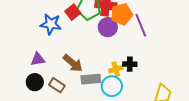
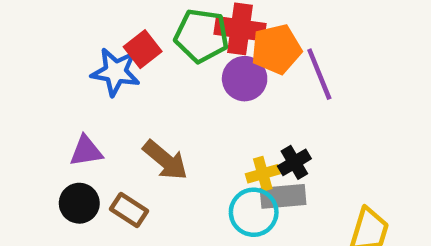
red square: (73, 12) -> (143, 49), moved
black cross: (130, 64) -> (294, 162), turned -32
gray rectangle: (91, 79) -> (283, 196), moved

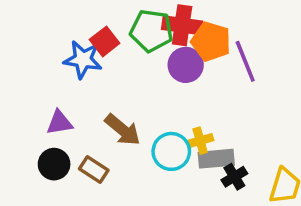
orange pentagon: (276, 49) -> (211, 41), turned 30
black cross: (294, 162) -> (234, 177), moved
cyan circle: (254, 212) -> (171, 151), moved

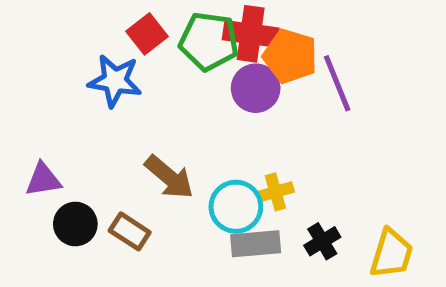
red square: (105, 41) -> (147, 34), moved
purple triangle: (59, 123) -> (43, 180), moved
gray rectangle: (216, 159) -> (256, 244), moved

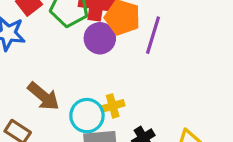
purple line: (337, 83) -> (153, 35), turned 39

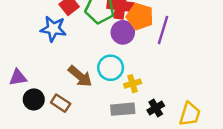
cyan circle: (87, 116) -> (111, 68), moved

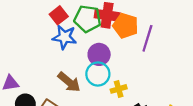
blue star: (53, 29) -> (64, 37), moved
purple circle: (123, 32) -> (99, 54), moved

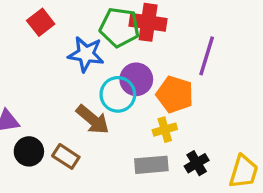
red square: (59, 15) -> (41, 22), moved
orange pentagon: (126, 26) -> (175, 94), moved
cyan circle: (98, 74) -> (118, 94), moved

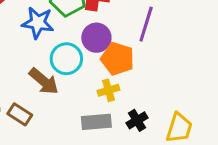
purple circle: (136, 79) -> (96, 38), moved

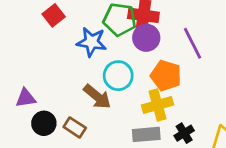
purple line: (146, 24) -> (193, 43), turned -44
purple circle: (96, 38) -> (146, 38), moved
yellow cross: (108, 90) -> (157, 105), size x1.5

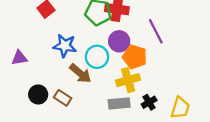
purple circle: (146, 38) -> (119, 41), moved
blue star: (92, 42) -> (65, 46), moved
purple triangle: (26, 98) -> (19, 58), moved

